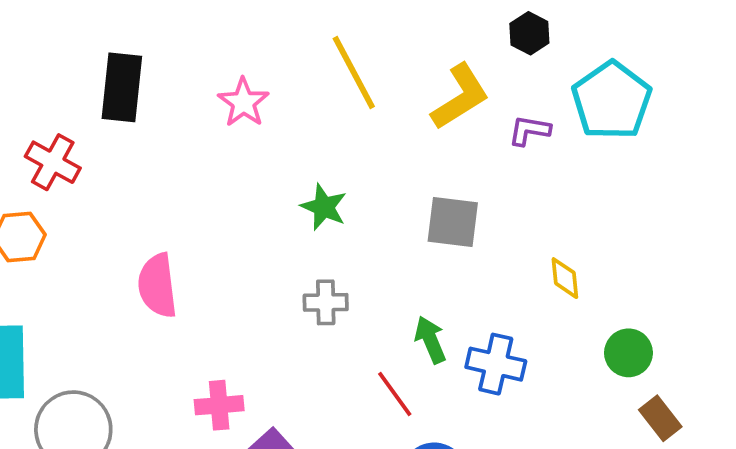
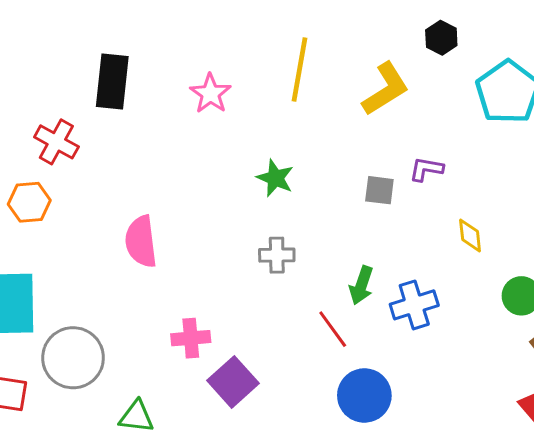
yellow line: (354, 72) -> (299, 69), turned 38
purple L-shape: (529, 130) -> (426, 169), moved
gray square: (453, 222) -> (379, 190), size x0.7
green arrow: (430, 340) -> (361, 285), turned -138
blue cross: (496, 364) -> (414, 305), turned -30

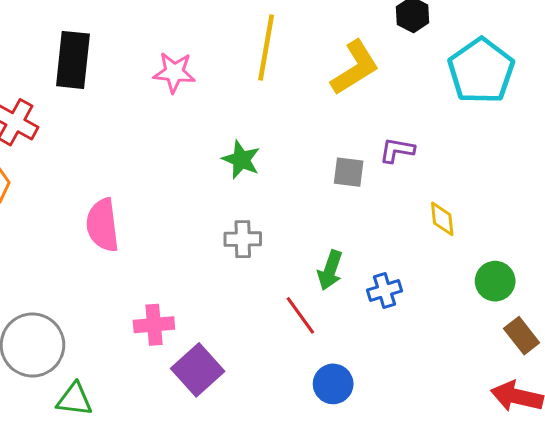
pink star: (210, 94) -> (174, 72), turned -30
blue cross: (414, 305) -> (385, 290), size x0.7
blue circle: (364, 395) -> (333, 384), size x0.7
green triangle: (136, 417) -> (75, 400), moved

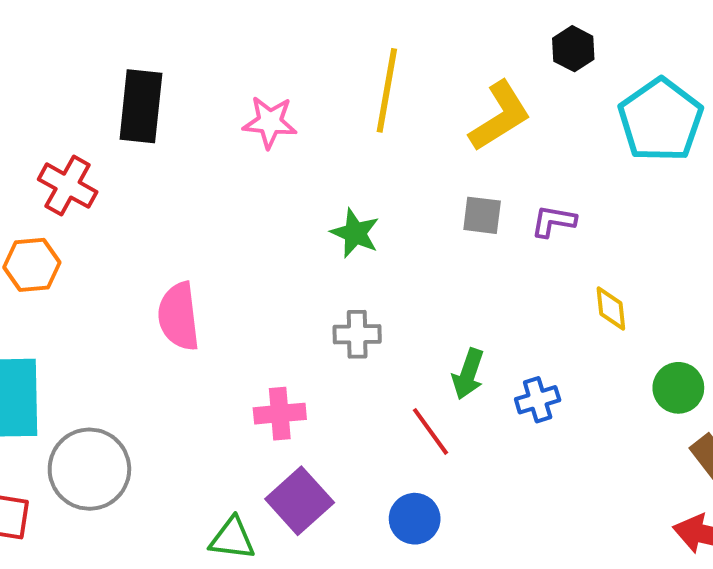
gray square: (349, 172) -> (482, 215), moved
pink cross: (154, 325) -> (280, 414), moved
blue circle: (333, 384) -> (415, 519), moved
green triangle: (75, 400) -> (232, 539), moved

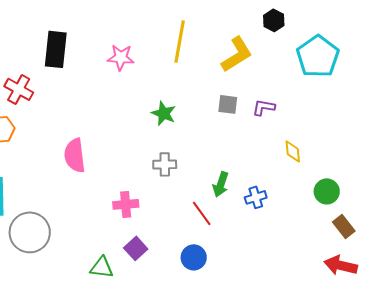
purple square: (300, 501) -> (136, 248), size x0.7

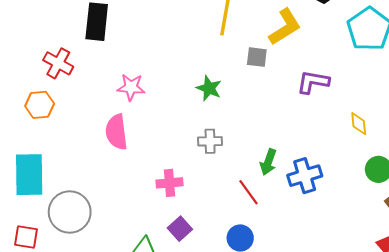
pink star: (121, 57) -> (131, 87), moved
gray square: (228, 104) -> (257, 57), moved
purple L-shape: (264, 107) -> (313, 82), size x1.4
yellow diamond: (293, 151) -> (359, 124), moved
blue cross: (256, 197) -> (305, 176), size x1.5

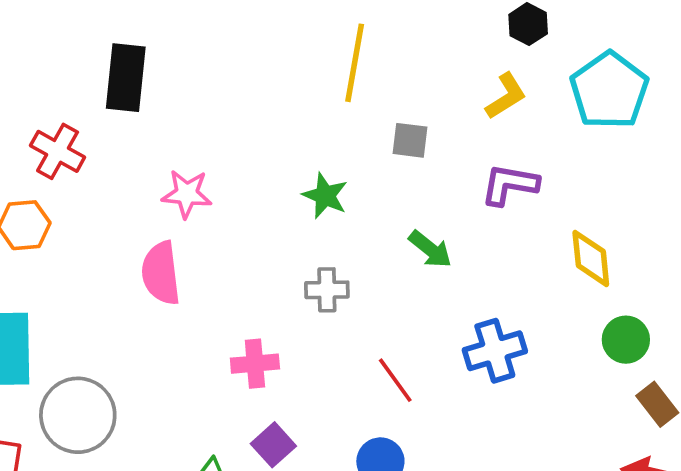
yellow L-shape: (285, 27) -> (506, 96), moved, size x0.7
yellow diamond: (359, 124) -> (591, 258), size x1.4
green arrow: (268, 162) -> (430, 249), moved, turned -70

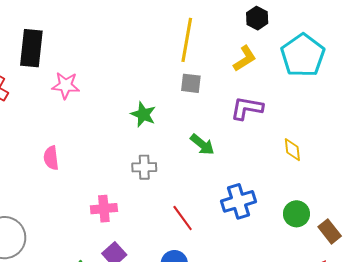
yellow line: (355, 63) -> (187, 40), moved
pink star: (187, 194) -> (66, 85), moved
yellow diamond: (591, 258) -> (292, 150), size x0.7
pink semicircle: (161, 273) -> (51, 158), size x0.7
green circle: (626, 340) -> (296, 214), moved

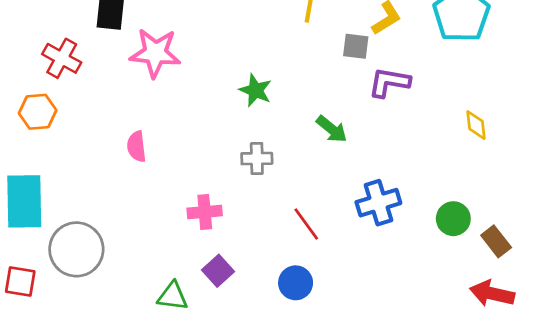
gray square: (191, 83) -> (356, 46), moved
pink star: (66, 85) -> (155, 53), size x1.4
yellow diamond: (292, 150) -> (476, 125), moved

